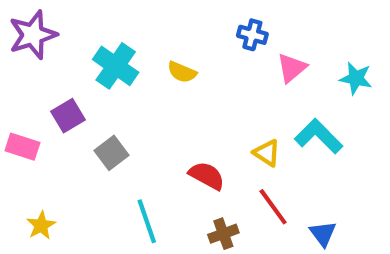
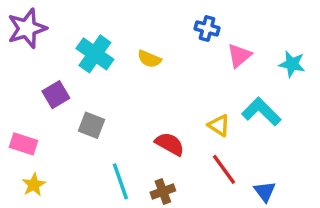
pink rectangle: (22, 147) -> (24, 144), moved
gray square: (112, 153) -> (92, 125), turned -32
brown cross: (223, 234) -> (163, 191), moved

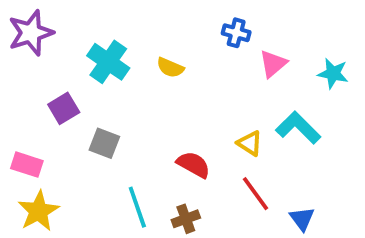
yellow star: (34, 185) -> (39, 211), size x1.5

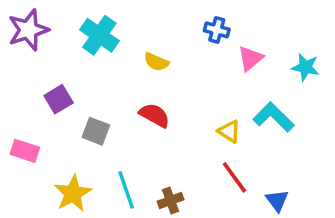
cyan cross: (108, 62) -> (99, 35), moved
red semicircle: (194, 165) -> (155, 115), moved
yellow star: (39, 211) -> (73, 193), moved

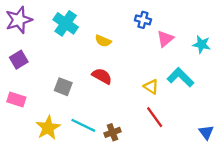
purple square: (59, 99) -> (19, 60), moved
cyan line: (126, 190) -> (83, 125), turned -45
blue triangle: (277, 201) -> (206, 132), moved

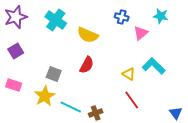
yellow semicircle: (103, 41) -> (88, 35), size x1.5
cyan star: (202, 44) -> (161, 16), moved
red semicircle: (102, 76) -> (87, 65), turned 90
yellow star: (48, 128) -> (45, 96), moved

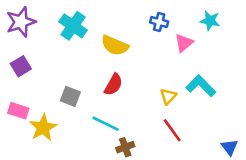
yellow triangle: (129, 74) -> (168, 96), turned 40
yellow star: (45, 96) -> (43, 128), moved
cyan line: (71, 107) -> (106, 124), moved

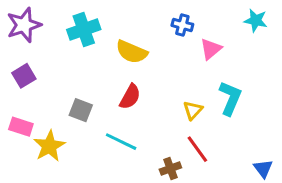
cyan star: (210, 21) -> (256, 20), moved
cyan cross: (73, 26) -> (84, 29), turned 36
cyan L-shape: (201, 86) -> (230, 98), turned 68
brown cross: (125, 147) -> (170, 168), moved

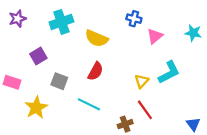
cyan star: (256, 20) -> (193, 33), moved
purple star: (24, 25) -> (18, 19), size x0.7
purple square: (24, 76) -> (38, 56), moved
cyan L-shape: (230, 98) -> (169, 72), turned 40
pink rectangle: (21, 127) -> (12, 82), moved

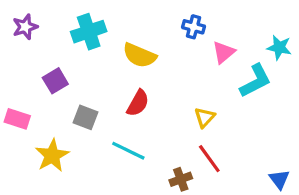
cyan L-shape: (169, 72) -> (255, 81), moved

